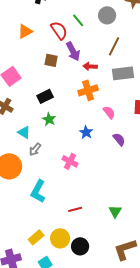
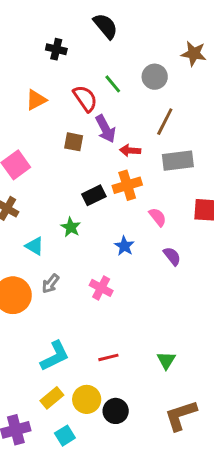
black rectangle: (45, 96) -> (94, 195), moved
gray arrow: (35, 149) -> (50, 284), moved
cyan L-shape: (38, 191) -> (55, 356), moved, turned -145

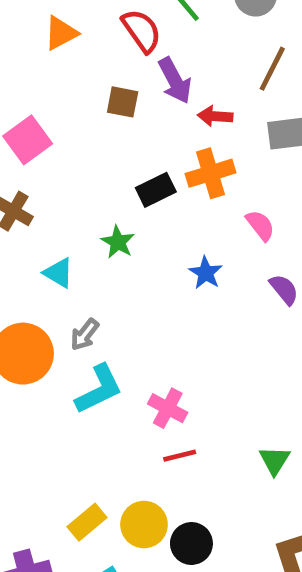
pink cross: (101, 288) -> (168, 408), moved
cyan L-shape: (55, 356) -> (99, 389), moved

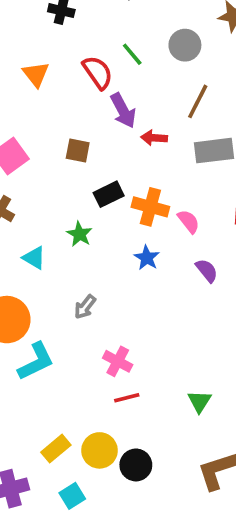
orange triangle: (61, 33) -> (36, 74), turned -40
brown square: (123, 102) -> (78, 151), moved
orange cross: (210, 173) -> (150, 207), moved, turned 32
gray arrow: (85, 335) -> (85, 307), moved
cyan L-shape: (99, 389) -> (36, 361), moved

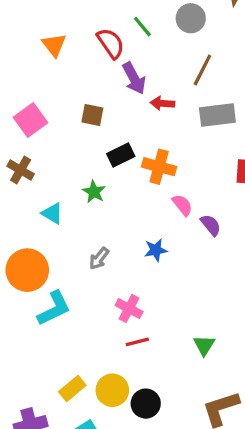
pink semicircle: (189, 221) -> (182, 205), moved
blue star: (147, 258) -> (156, 250), moved, turned 30

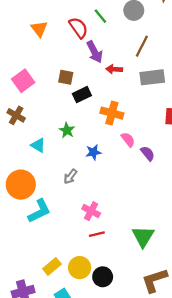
black rectangle: (121, 155) -> (82, 95), moved
blue star: (156, 250) -> (93, 152), moved
green triangle: (204, 345) -> (143, 236), size x1.5

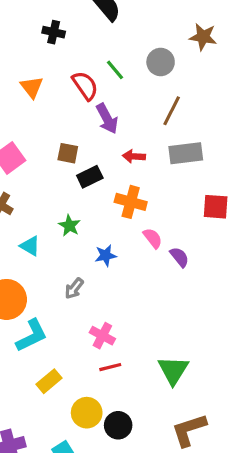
red arrow: (114, 69) -> (134, 156), moved
yellow rectangle: (52, 266) -> (49, 381), moved

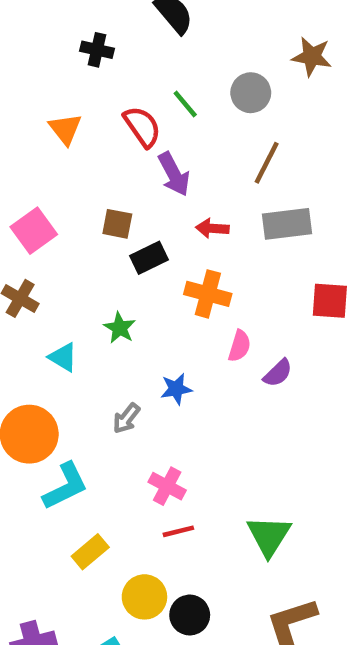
pink semicircle: (153, 238) -> (239, 346), turned 55
blue star: (106, 255) -> (176, 389), moved
purple semicircle: (179, 257) -> (278, 373), turned 85

